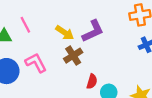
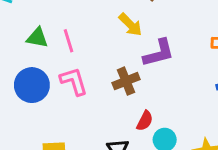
pink line: (25, 25) -> (68, 41), moved
yellow arrow: (65, 33) -> (130, 25), moved

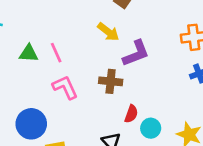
brown cross: (126, 81) -> (111, 81), turned 35
blue circle: (32, 85) -> (31, 124), moved

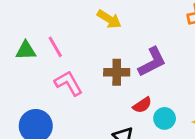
purple L-shape: (136, 53) -> (152, 62), moved
red semicircle: (131, 114) -> (142, 105), turned 42

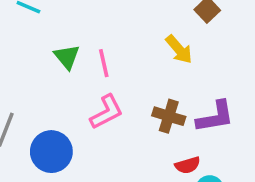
green triangle: (26, 50) -> (67, 57), turned 35
pink L-shape: (69, 83) -> (107, 112), turned 76

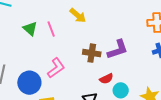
yellow arrow: (179, 49) -> (78, 15), moved
pink L-shape: (107, 112) -> (56, 68), moved

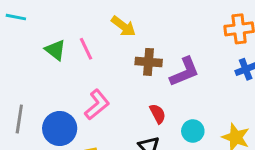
brown cross: (92, 53) -> (149, 62), moved
red semicircle: (106, 79) -> (158, 114), moved, turned -88

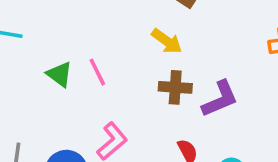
yellow arrow: (123, 26) -> (167, 41), moved

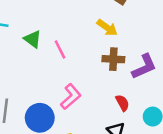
green triangle: (60, 74) -> (33, 39), moved

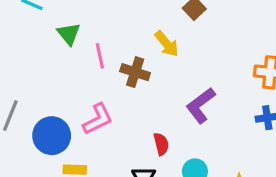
brown cross: (113, 59) -> (135, 72), moved
purple L-shape: (144, 67) -> (201, 105), turned 152

